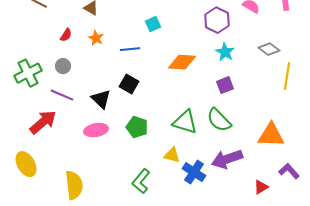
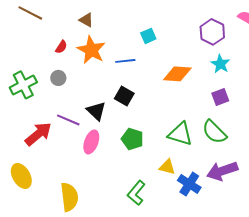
orange star: (96, 38) -> (91, 50), size x1.8
purple line: (62, 95) -> (68, 120), moved
pink ellipse: (96, 130) -> (91, 142), turned -60

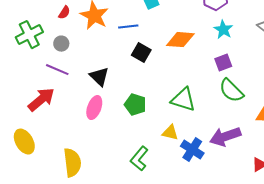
green cross: (23, 85) -> (29, 35), moved
black square: (124, 96) -> (141, 53), moved
purple line: (68, 120) -> (57, 70), moved
green semicircle: (214, 132) -> (231, 91), moved

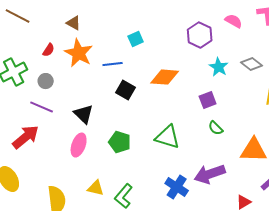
cyan star: (223, 30) -> (219, 67), moved
green semicircle: (231, 91) -> (216, 128), size x0.6
yellow triangle: (170, 133) -> (96, 188), moved

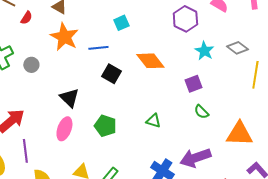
red semicircle: (49, 50) -> (26, 18), moved
orange diamond: (165, 77) -> (150, 61), turned 48
purple line: (42, 107) -> (25, 151), moved, turned 60
green triangle: (168, 137) -> (153, 121), size x0.6

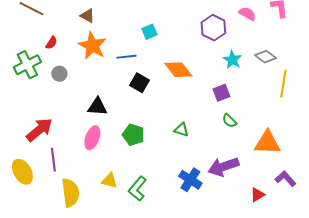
red semicircle: (26, 18) -> (51, 43), moved
black triangle: (69, 98) -> (97, 107), turned -40

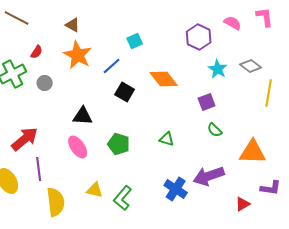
blue line: (126, 57) -> (112, 66), turned -36
pink ellipse: (92, 138) -> (78, 147), turned -55
purple L-shape: (285, 179) -> (271, 188), turned 140

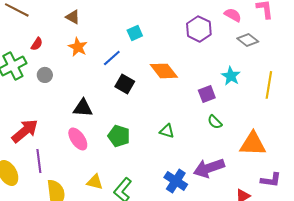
orange star: (78, 55) -> (78, 47), size x0.7
gray diamond: (251, 66) -> (248, 40), moved
cyan star: (218, 69) -> (231, 76), moved

